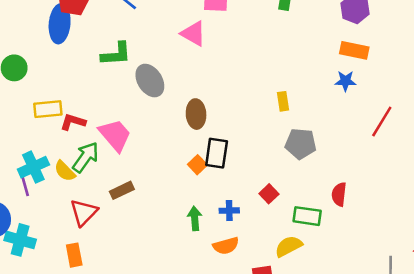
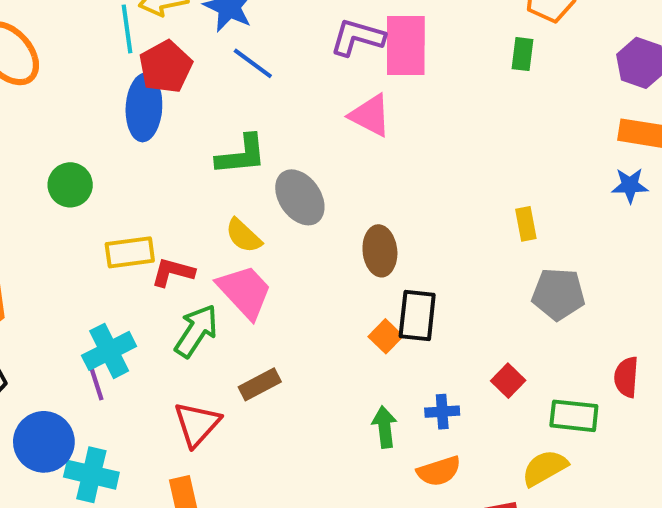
yellow semicircle: (65, 171) -> (243, 236), moved

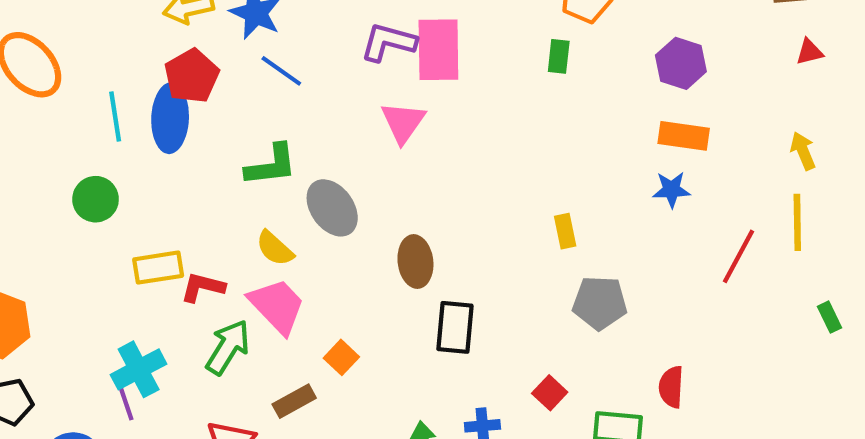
cyan line: (127, 29) -> (115, 116), moved
pink triangle: (370, 115) -> (403, 122), turned 39
orange square: (386, 336) -> (341, 357), moved

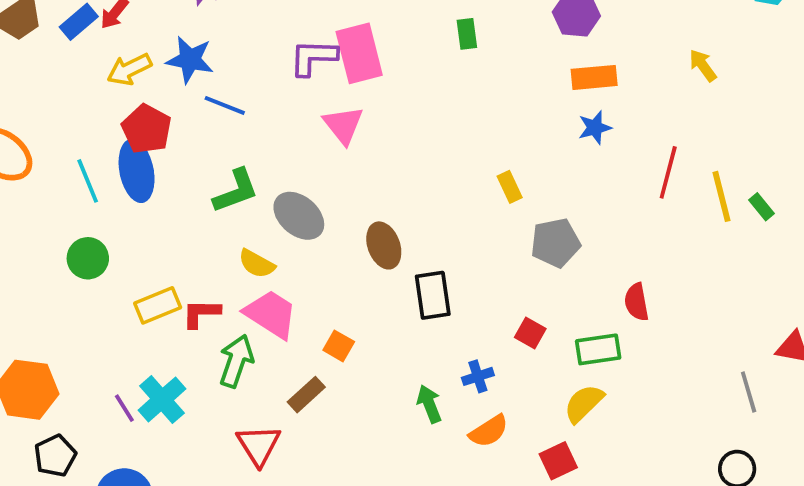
yellow line: (797, 222) -> (722, 196), moved
purple line: (126, 404) -> (124, 408), moved

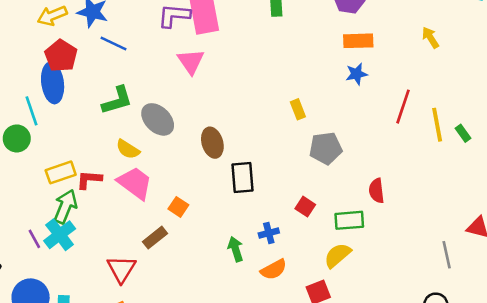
cyan line: (88, 181) -> (31, 111), moved
green arrow: (236, 361) -> (65, 206), moved

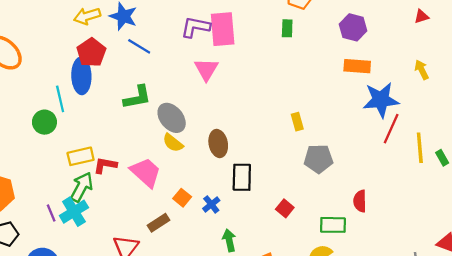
blue star: (357, 74) -> (381, 100), moved, size x1.8
yellow semicircle: (128, 149) -> (173, 143), moved
red square: (305, 207) -> (285, 208), moved
blue cross: (269, 233) -> (211, 204), moved, turned -30

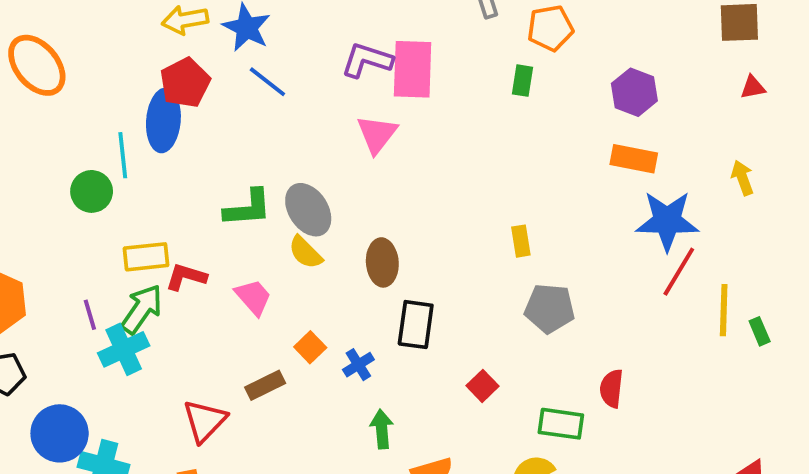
green L-shape: (137, 97) -> (248, 208), moved
pink trapezoid: (146, 172) -> (253, 297), size x0.7
purple line: (51, 213) -> (90, 315), moved

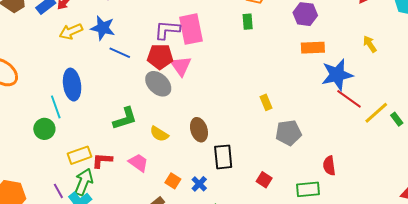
red pentagon: (185, 83) -> (160, 57), moved, turned -30
gray ellipse: (308, 210) -> (158, 84), moved
red line: (679, 272) -> (349, 99), turned -72
yellow line: (724, 310) -> (376, 113), turned 60

